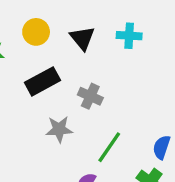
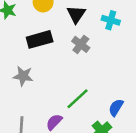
gray cross: (90, 96) -> (81, 44), moved
gray star: (59, 129) -> (23, 76), moved

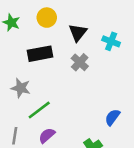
green line: (78, 99) -> (39, 110), moved
blue semicircle: (116, 108) -> (112, 117), moved

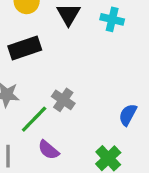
gray cross: (80, 62) -> (63, 100), moved
purple semicircle: (47, 136) -> (48, 150), turned -90

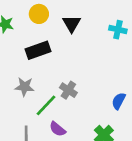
cyan cross: (112, 19) -> (118, 30), moved

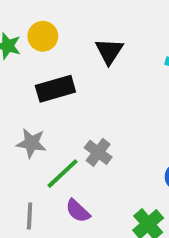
yellow circle: (39, 14) -> (43, 36), moved

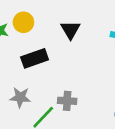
gray cross: (98, 152) -> (67, 101), turned -30

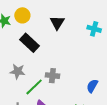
black rectangle: (35, 58) -> (30, 43), turned 60

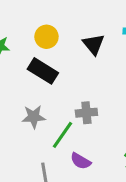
yellow circle: (22, 15) -> (46, 37), moved
black triangle: (57, 23) -> (94, 44), moved

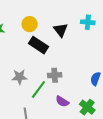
black rectangle: (43, 71) -> (38, 45), moved
purple semicircle: (81, 161) -> (62, 101), moved

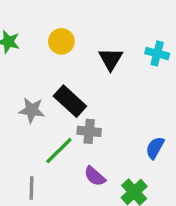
black rectangle: (38, 45) -> (70, 101), moved
gray star: (20, 77) -> (32, 110), moved

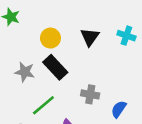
yellow circle: (61, 41) -> (50, 38), moved
gray cross: (89, 131) -> (90, 94), moved

